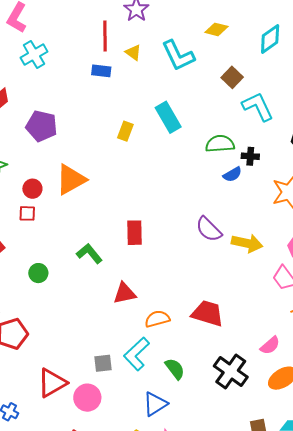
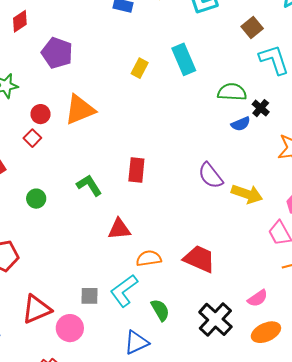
black cross: (250, 156) -> (261, 108), turned 30
red square: (27, 213) -> (32, 138), turned 36

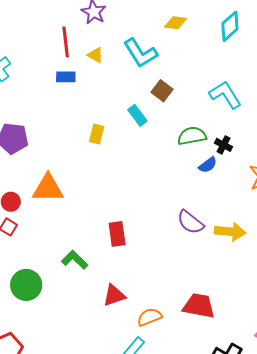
brown square: (252, 27) -> (162, 91), moved
cyan rectangle: (184, 59) -> (137, 115), size x0.7
orange triangle: (80, 110) -> (48, 188), turned 36
green circle: (36, 199) -> (26, 285), size x1.6

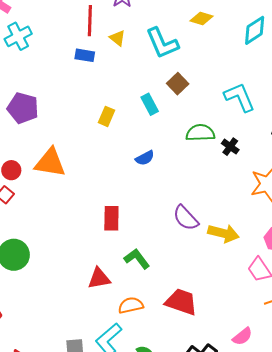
blue semicircle: (208, 165) -> (145, 158), moved
green L-shape: (75, 260) -> (137, 259), moved

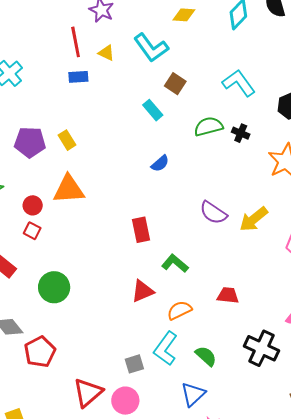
yellow rectangle: (106, 116) -> (67, 140), moved, turned -42
yellow arrow: (224, 233) -> (254, 219), turned 140
red trapezoid: (181, 302) -> (228, 295), size x0.7

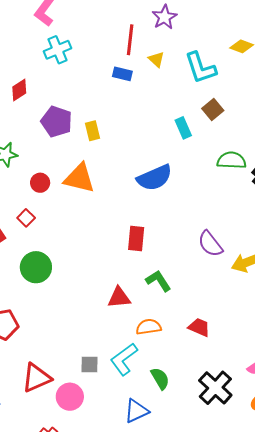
blue semicircle: (160, 163) -> (155, 178), moved, size x1.8
red square: (32, 231) -> (26, 218), moved

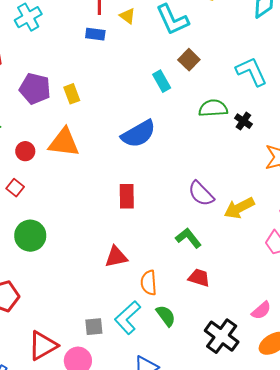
green L-shape: (158, 281) -> (188, 238), moved
orange semicircle: (149, 327) -> (149, 283), turned -80
green semicircle: (160, 378) -> (166, 316), moved

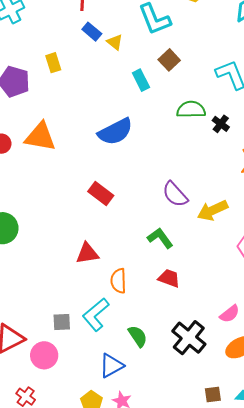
yellow triangle: (127, 16) -> (115, 42), moved
blue rectangle: (95, 34) -> (92, 32), moved, turned 30
yellow rectangle: (72, 94) -> (53, 63), moved
red rectangle: (127, 196) -> (101, 193), turned -55
green semicircle: (166, 316) -> (138, 336), moved

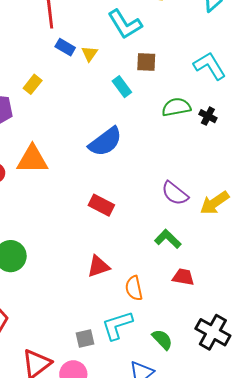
yellow triangle: (115, 42) -> (90, 54), turned 36
brown square: (169, 60) -> (146, 62), turned -35
yellow rectangle: (53, 63) -> (33, 84), turned 66
cyan L-shape: (96, 315) -> (117, 325), turned 32

